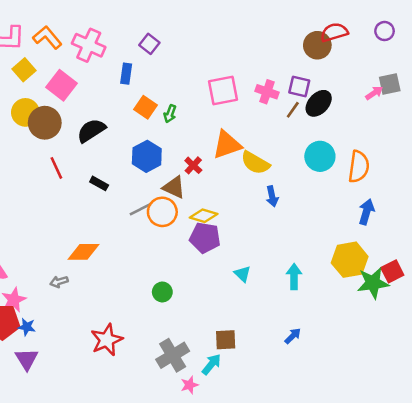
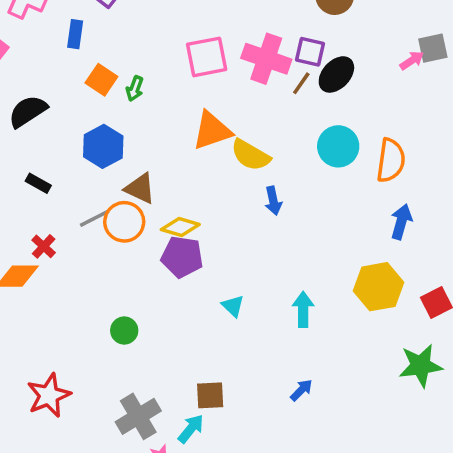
pink cross: (267, 92) -> (266, 59), size x1.5
red cross: (193, 165) -> (44, 246), moved
green star: (373, 283) -> (421, 366), moved

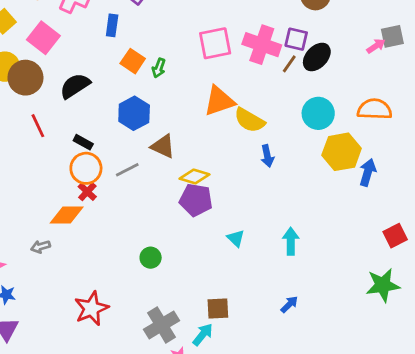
orange semicircle: (391, 160) -> (375, 109), moved, turned -96
orange circle: (124, 222) -> (86, 168), moved
yellow hexagon: (379, 287) -> (342, 152), moved

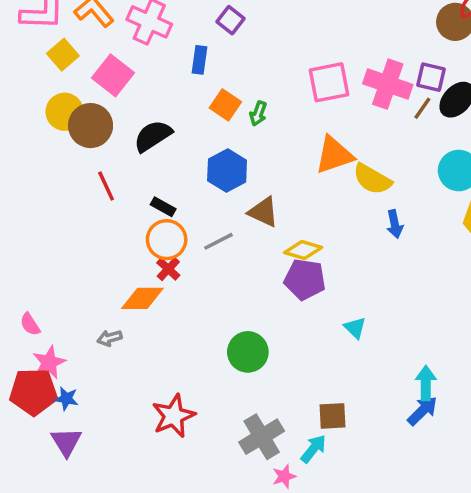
cyan arrow: (291, 241) -> (426, 383), moved
green circle: (151, 258) -> (248, 352), size x1.5
blue arrow: (289, 304) -> (422, 411), size x1.4

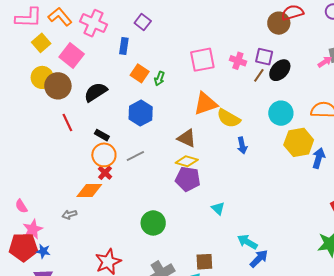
pink cross: (388, 84) -> (238, 61), size x0.6
brown triangle: (263, 212) -> (187, 138), moved
cyan arrow: (426, 383) -> (247, 242), moved, turned -60

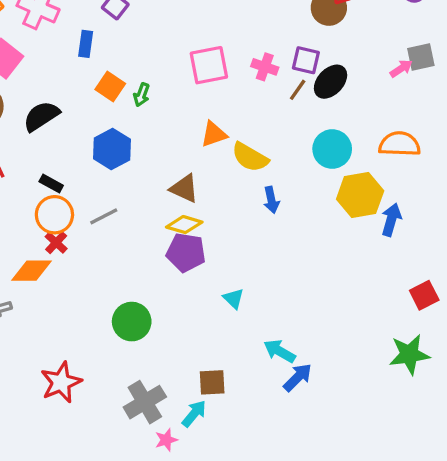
orange triangle: (206, 104) -> (214, 134), size x0.7

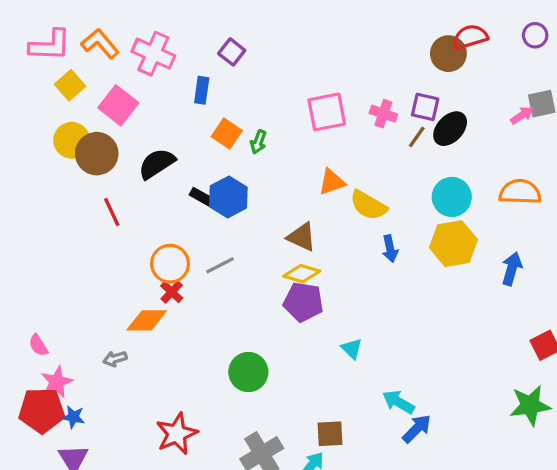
black rectangle: (51, 184) -> (202, 197), moved
yellow hexagon: (360, 195) -> (453, 244), moved

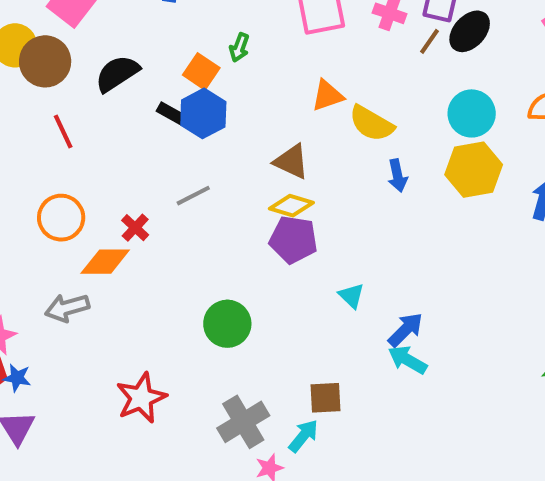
orange square: (227, 134) -> (201, 71), moved
orange circle: (170, 264) -> (61, 218), moved
gray arrow: (115, 359) -> (67, 308), size x1.5
blue arrow: (417, 429) -> (406, 330), moved

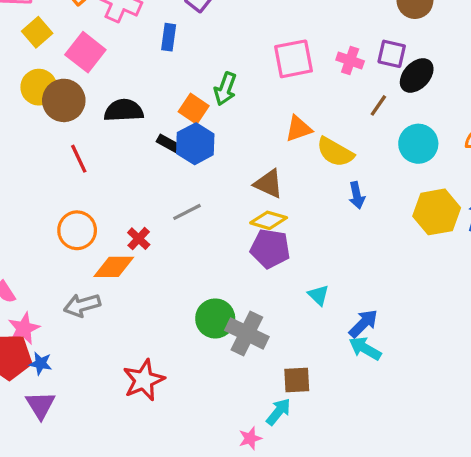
brown line: (430, 41) -> (378, 105), moved
green arrow: (239, 47) -> (225, 89), size x1.4
black semicircle: (117, 73) -> (124, 110), turned 30
yellow hexagon: (474, 170) -> (437, 212), moved
gray cross: (243, 422) -> (247, 333), moved, turned -33

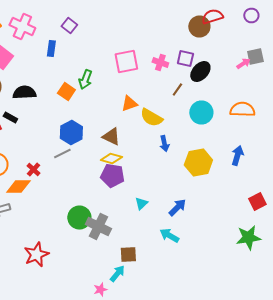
black rectangle: (169, 144) -> (10, 118), moved
blue hexagon: (195, 144) -> (71, 132), moved
yellow hexagon: (437, 212) -> (198, 162), moved
cyan triangle: (318, 295) -> (141, 204), turned 32
blue arrow: (363, 323) -> (177, 208), moved

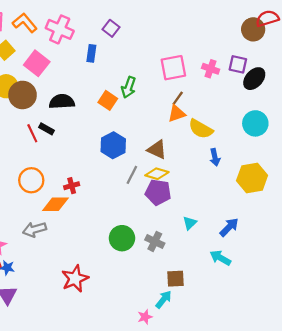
brown line: (177, 90) -> (178, 98), moved
gray line: (62, 154) -> (132, 175), moved, turned -36
red cross: (33, 170) -> (72, 186), turned 32
gray cross: (98, 226) -> (155, 241), moved, size x0.7

